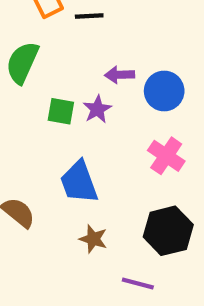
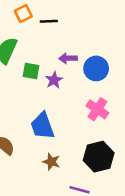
green square: (61, 111) -> (31, 71), moved

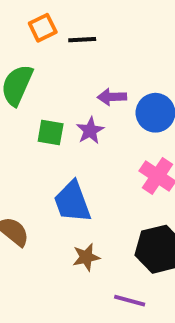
green square: (31, 71) -> (51, 133), moved
brown star: (51, 162) -> (86, 257), turned -30

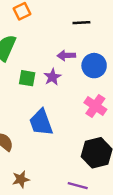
black line: (82, 40) -> (81, 23), moved
brown star: (86, 257) -> (21, 179), moved

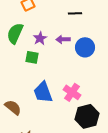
purple star: (52, 77) -> (40, 38), moved
pink cross: (95, 106) -> (72, 92), moved

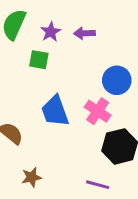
blue circle: (85, 47) -> (117, 80), moved

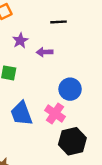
purple star: (51, 32) -> (20, 40), moved

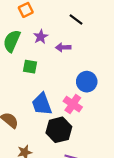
black line: (58, 22) -> (76, 20), turned 40
black hexagon: (72, 141) -> (59, 130), moved

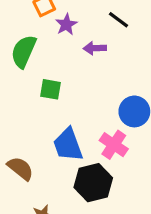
purple star: (41, 37) -> (66, 24), moved
purple arrow: (63, 47) -> (95, 48), moved

